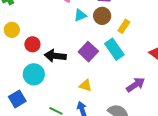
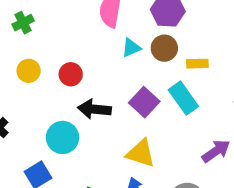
yellow rectangle: (124, 26) -> (197, 64), turned 56
red circle: (32, 44) -> (71, 74), moved
yellow triangle: (86, 86) -> (141, 153), size x1.5

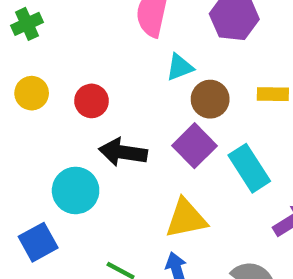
brown circle: (164, 48) -> (210, 99), moved
cyan rectangle: (183, 98) -> (249, 168), moved
yellow triangle: (141, 153) -> (186, 218), turned -32

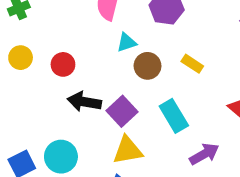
yellow rectangle: (273, 94) -> (192, 64), turned 30
purple square: (195, 146) -> (122, 111), moved
cyan circle: (76, 190) -> (61, 157), moved

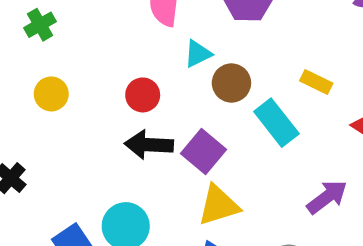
red circle: (63, 64) -> (143, 95), moved
yellow rectangle: (192, 64) -> (316, 82), moved
cyan rectangle: (174, 116) -> (276, 123), moved

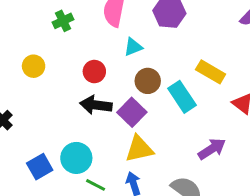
green cross: (40, 25) -> (63, 21), moved
yellow rectangle: (316, 82) -> (211, 72), size x1.4
brown circle: (231, 83) -> (148, 81), moved

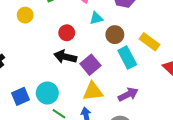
yellow circle: (34, 66) -> (25, 15), moved
brown circle: (148, 81) -> (115, 35), moved
purple arrow: (212, 149) -> (128, 94), moved

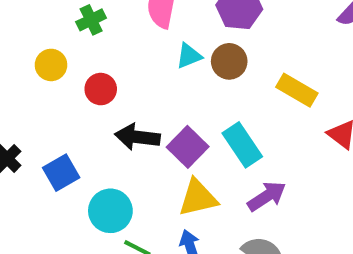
red circle: (67, 33) -> (101, 89), moved
brown circle: (115, 35) -> (229, 61), moved
cyan rectangle: (127, 57) -> (242, 145), moved
blue square: (21, 96) -> (61, 173), moved

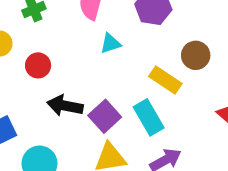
brown circle: (229, 61) -> (196, 55), moved
yellow rectangle: (297, 90) -> (165, 80), moved

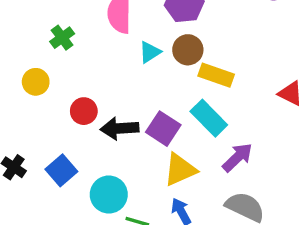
brown circle: (196, 55) -> (188, 50), moved
red circle: (38, 65) -> (84, 111), moved

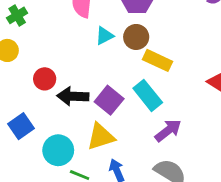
green cross: (62, 38) -> (17, 15), moved
yellow triangle: (180, 170) -> (101, 137), moved

